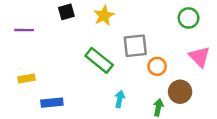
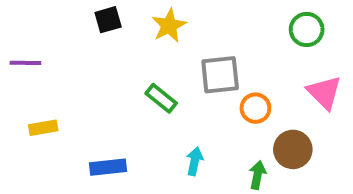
purple line: (24, 30) -> (25, 63), moved
green rectangle: (99, 60) -> (161, 98), size x0.7
blue rectangle: (52, 103) -> (108, 167), moved

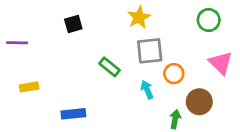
black square: (108, 20) -> (73, 24), moved
yellow star: (169, 26) -> (139, 17), moved
cyan arrow: (195, 161) -> (147, 90), moved, turned -36

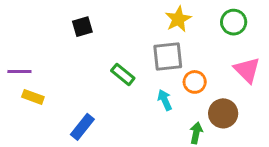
yellow star: (139, 17) -> (178, 19), moved
purple line: (17, 43) -> (19, 71), moved
yellow rectangle: (29, 87) -> (33, 97), turned 30
blue rectangle: (73, 114) -> (82, 127), turned -45

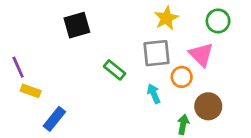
black square: (82, 27) -> (77, 25), size x1.4
pink triangle: (247, 70) -> (201, 55), moved
purple line: (19, 71) -> (18, 67), turned 65
blue rectangle: (82, 127) -> (54, 119), moved

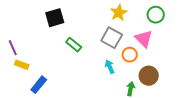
gray square: (157, 53) -> (112, 38), turned 35
green rectangle: (115, 70) -> (74, 45), moved

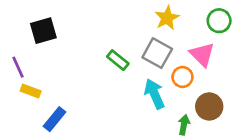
black square: (55, 18) -> (43, 31), moved
green rectangle: (74, 45) -> (118, 60), moved
cyan arrow: (110, 67) -> (154, 94), size x1.5

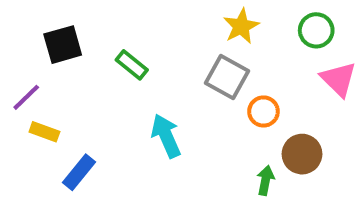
pink triangle: (202, 54) -> (338, 79), moved
green rectangle: (118, 60) -> (132, 65), moved
purple line: (18, 67) -> (26, 97), turned 70
cyan arrow: (154, 94) -> (166, 136), moved

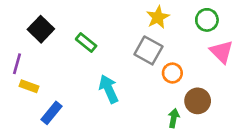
black square: (63, 45) -> (41, 29), turned -30
purple line: (26, 97) -> (17, 64), turned -30

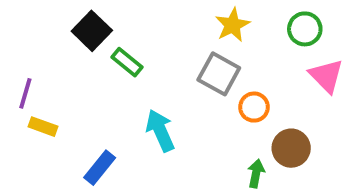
black square: (41, 29) -> (92, 31), moved
blue rectangle: (51, 113) -> (100, 168), moved

